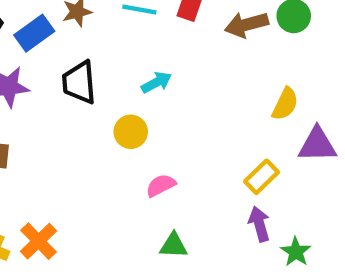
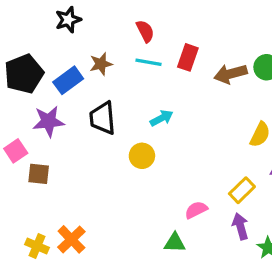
pink semicircle: (161, 185) -> (196, 210), moved

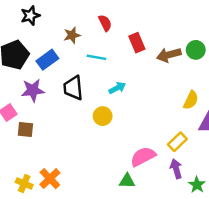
black star: (68, 20) -> (30, 16), moved
red rectangle: (188, 57) -> (137, 43), turned -42
cyan line: (148, 62) -> (96, 57), moved
brown star: (101, 64) -> (72, 35), moved
pink semicircle: (196, 210) -> (143, 157), size x1.5

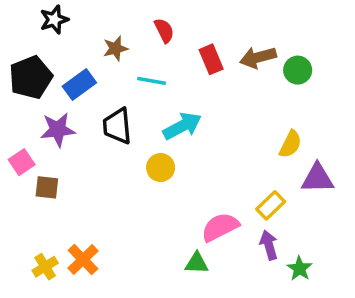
brown arrow: (169, 55) -> (258, 57), moved
cyan arrow: (117, 88) -> (182, 126), size x1.5
yellow cross: (24, 183) -> (45, 267), turned 35

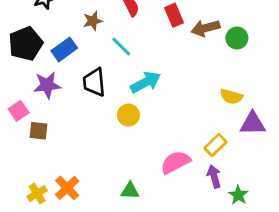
red rectangle: (211, 59) -> (174, 15), moved
cyan line: (152, 81) -> (121, 47), turned 35
yellow semicircle: (290, 144) -> (231, 97), turned 80
green triangle: (197, 263) -> (130, 191), moved

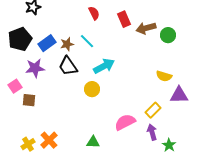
brown star: (93, 21) -> (67, 44), moved
black trapezoid: (94, 82) -> (68, 66), turned -30

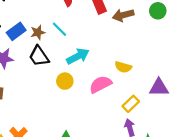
green circle: (168, 35) -> (158, 11), moved
yellow semicircle: (164, 76) -> (123, 67), moved
pink semicircle: (125, 122) -> (101, 84), moved

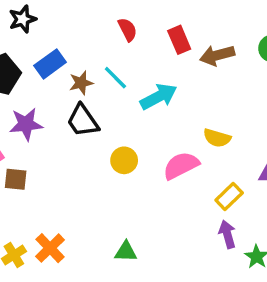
blue rectangle: (16, 31) -> (50, 64), moved
cyan arrow: (78, 56) -> (159, 97), moved

